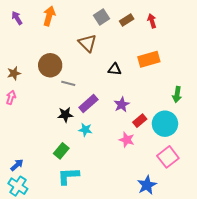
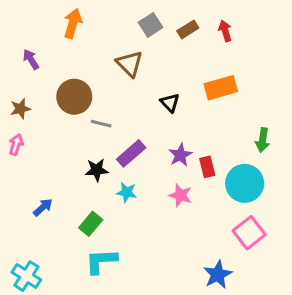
purple arrow: (17, 18) -> (31, 59), moved
black triangle: (115, 69) -> (170, 103), turned 40
red rectangle: (140, 121) -> (207, 167), moved, turned -64
pink star: (127, 140) -> (180, 195), moved
blue arrow: (17, 165) -> (43, 207), moved

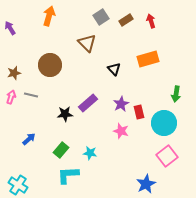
purple arrow: (31, 59) -> (10, 28), moved
gray line: (101, 124) -> (31, 95), moved
cyan star: (127, 192) -> (90, 153), moved

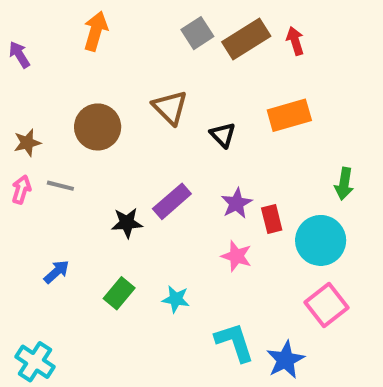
brown rectangle: (126, 20) -> (246, 39), size x1.6
brown triangle: (87, 43) -> (170, 107), moved
cyan L-shape: (68, 175) -> (235, 342), moved, turned 75

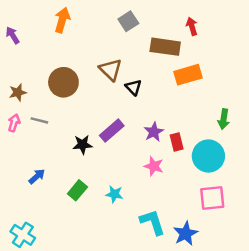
brown rectangle: (246, 39) -> (165, 47), moved, turned 40
black triangle: (223, 135) -> (133, 87), moved
pink square: (326, 305) -> (212, 198), turned 32

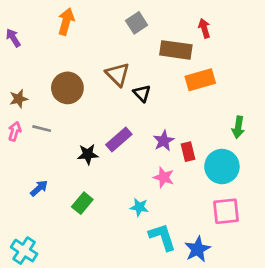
cyan star: (114, 194) -> (139, 207), moved

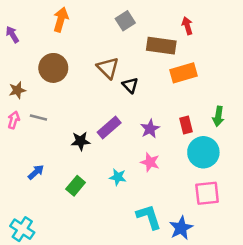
brown circle: (67, 88) -> (53, 68), moved
red rectangle: (188, 152) -> (186, 125), moved
cyan star: (139, 207) -> (118, 177), moved

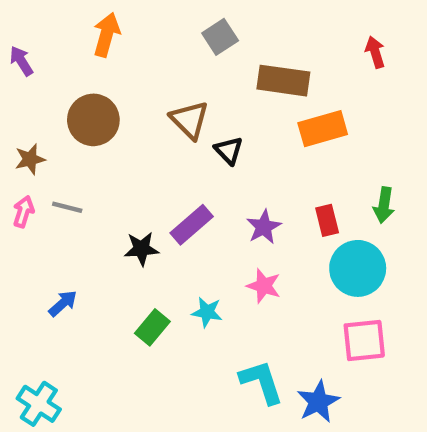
red arrow: (187, 26) -> (375, 52), moved
green rectangle: (76, 186) -> (152, 327), moved

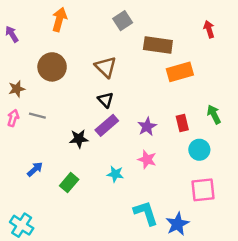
black triangle: (229, 150) -> (106, 100), moved
green arrow: (384, 205) -> (214, 114), turned 144
cyan circle: (358, 268) -> (199, 150), size x0.7
green rectangle: (152, 327) -> (69, 183), moved

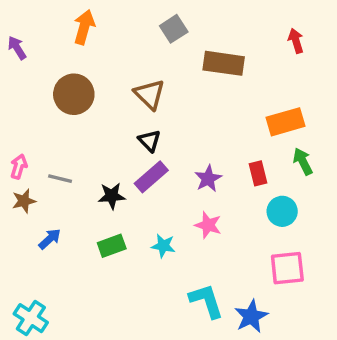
orange rectangle: (180, 72) -> (286, 122), moved
brown star: (17, 89) -> (24, 201), moved
gray line: (37, 116) -> (60, 179), moved
green rectangle: (69, 183) -> (112, 246), moved, turned 30

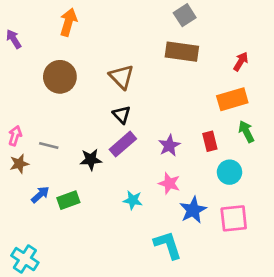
gray square: (174, 29) -> (185, 15), moved
red arrow: (296, 41) -> (241, 61), moved, turned 48
green rectangle: (112, 246) -> (68, 200), moved
blue star: (251, 316) -> (193, 210), moved

